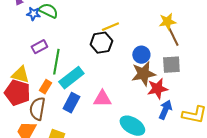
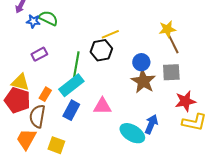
green line: (56, 62) -> (76, 64), moved
brown star: (143, 74) -> (143, 81), turned -30
red star: (157, 89) -> (185, 101), moved
blue arrow: (165, 110) -> (151, 124), moved

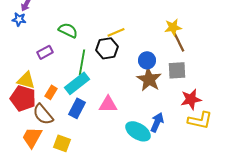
green semicircle: (48, 18) -> (68, 30), moved
blue star: (33, 21) -> (19, 19), moved
brown semicircle: (37, 116) -> (43, 114), turned -50

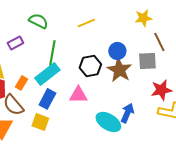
brown line: (179, 42) -> (159, 42), moved
black hexagon: (107, 48) -> (90, 66), moved
yellow square: (62, 143) -> (40, 122), moved

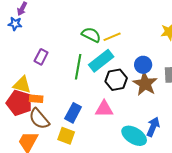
green semicircle: (38, 21) -> (91, 35), moved
purple rectangle: (15, 43) -> (41, 57), turned -35
cyan rectangle: (47, 74) -> (101, 61), moved
orange rectangle: (21, 83) -> (36, 99), moved, turned 64

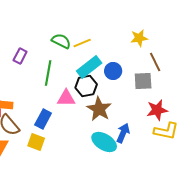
purple rectangle: (41, 57) -> (20, 56), moved
cyan rectangle: (101, 61) -> (89, 67), moved
brown star: (145, 84) -> (99, 109), moved
pink triangle: (104, 109) -> (66, 98), moved

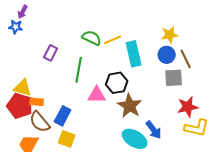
cyan rectangle: (89, 67) -> (134, 54), moved, turned -65
blue circle: (113, 71) -> (167, 55), moved
blue rectangle: (43, 119) -> (63, 116), moved
blue arrow: (123, 133) -> (154, 130), turned 120

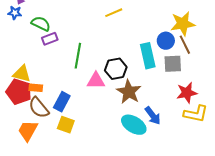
yellow star: (170, 35) -> (183, 24), moved, size x1.4
green semicircle: (92, 38) -> (41, 24), moved
yellow line: (113, 40) -> (114, 13), moved
purple rectangle: (51, 53) -> (50, 39), turned 42
cyan rectangle: (134, 54) -> (148, 56), moved

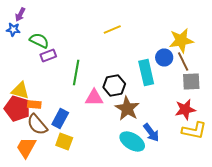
gray square: (173, 64) -> (191, 82), moved

